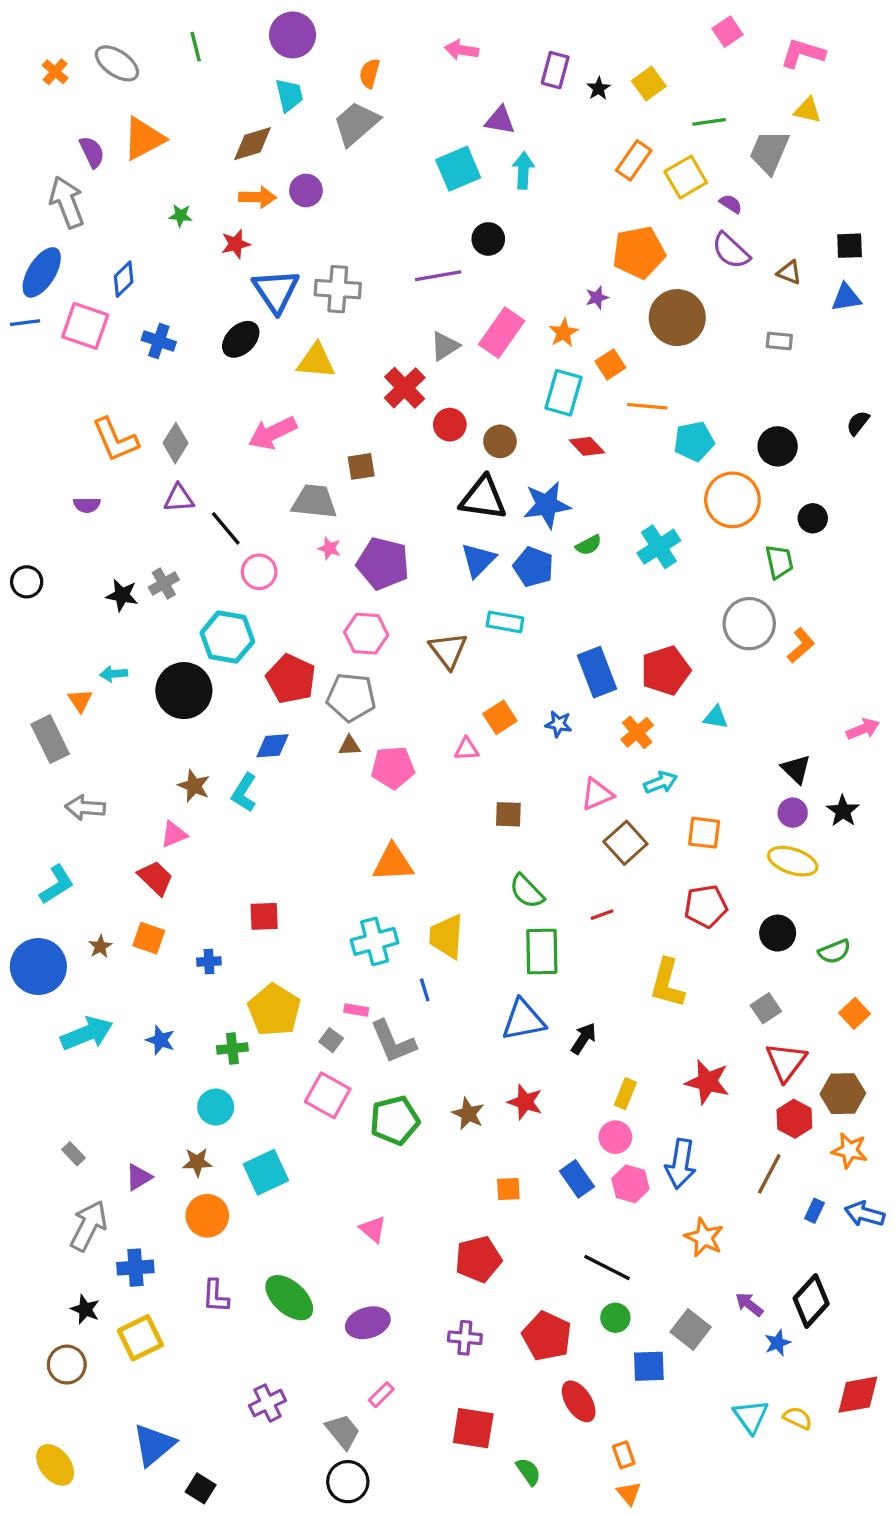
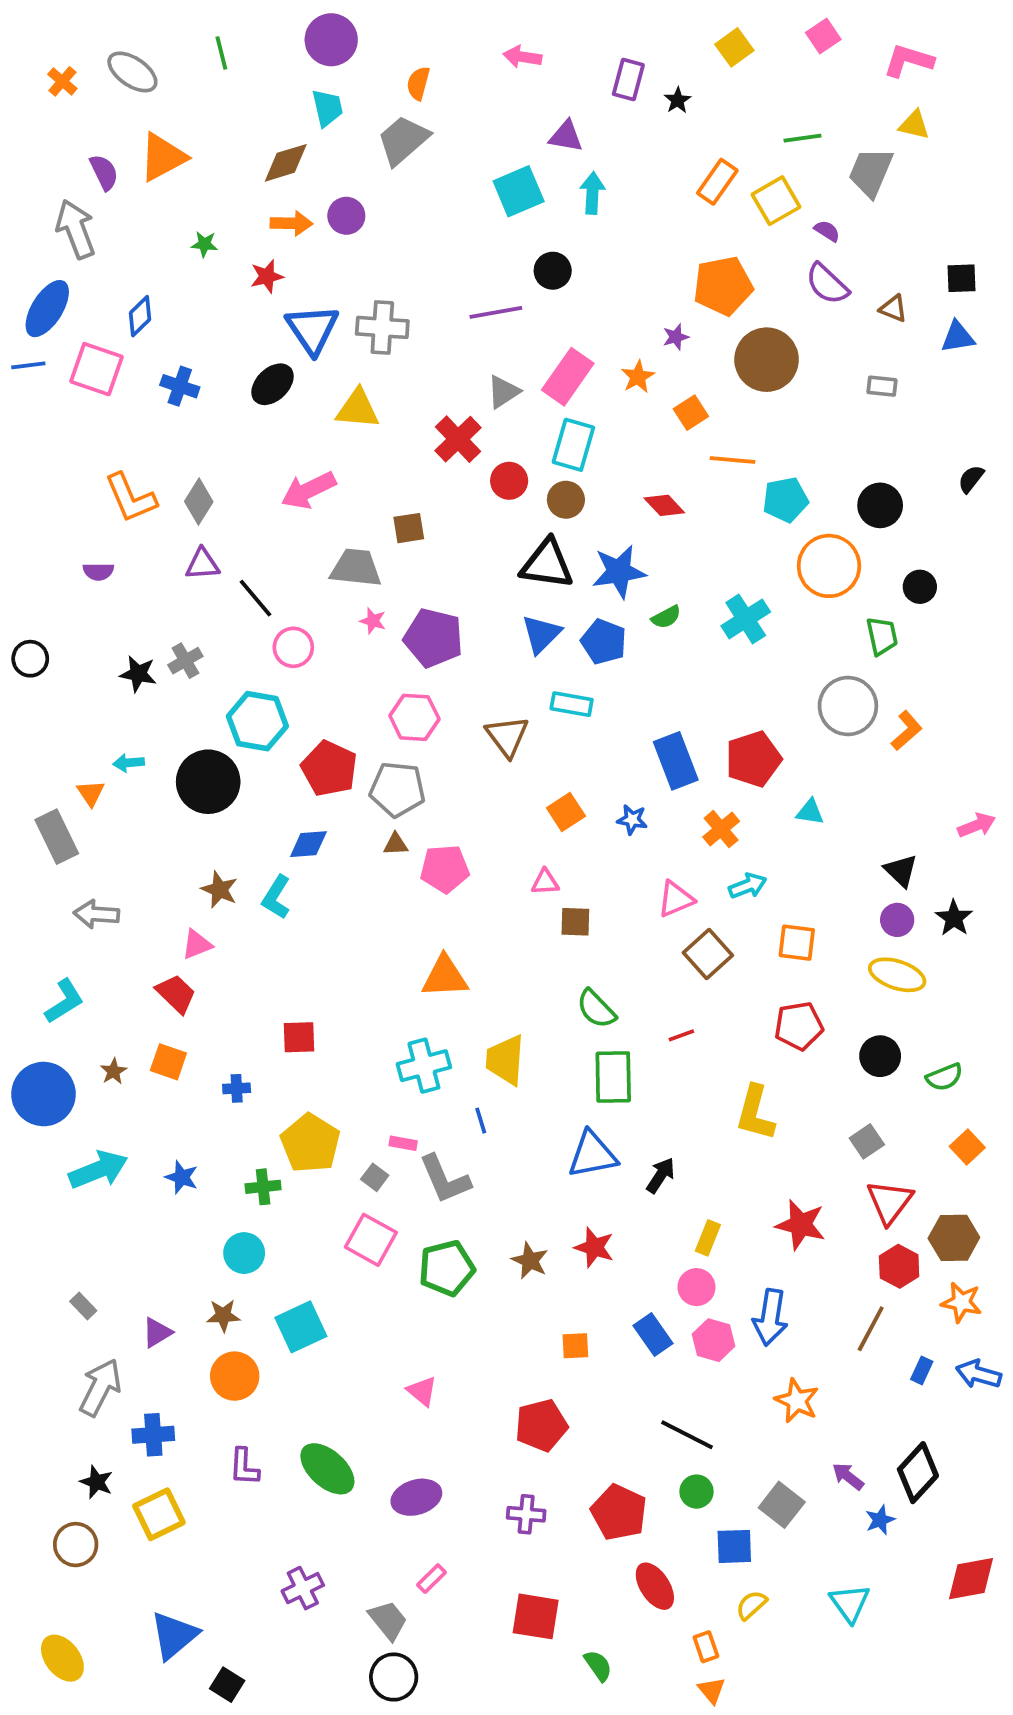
yellow square: (649, 83) -> (734, 47), moved
cyan rectangle: (564, 393) -> (573, 445), moved
pink triangle: (467, 749) -> (545, 882), moved
yellow semicircle: (798, 1418) -> (751, 1605), moved, turned -68

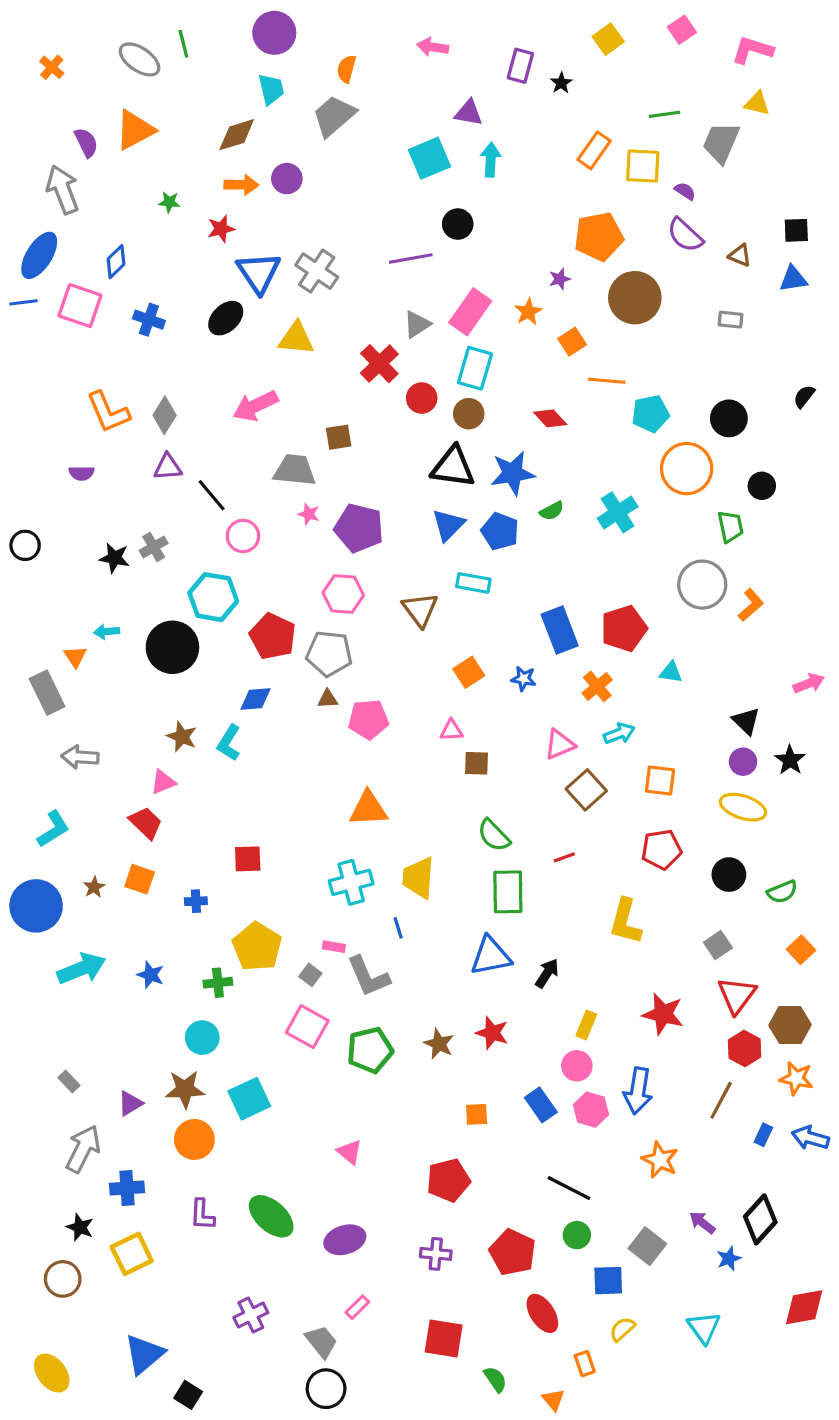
gray ellipse: (132, 72) -> (140, 59), moved
yellow square: (776, 201) -> (643, 166), turned 33
gray cross: (382, 327) -> (317, 271), turned 30
brown star: (223, 1316) -> (185, 1089), size x1.4
orange triangle: (712, 1690) -> (553, 1400), moved

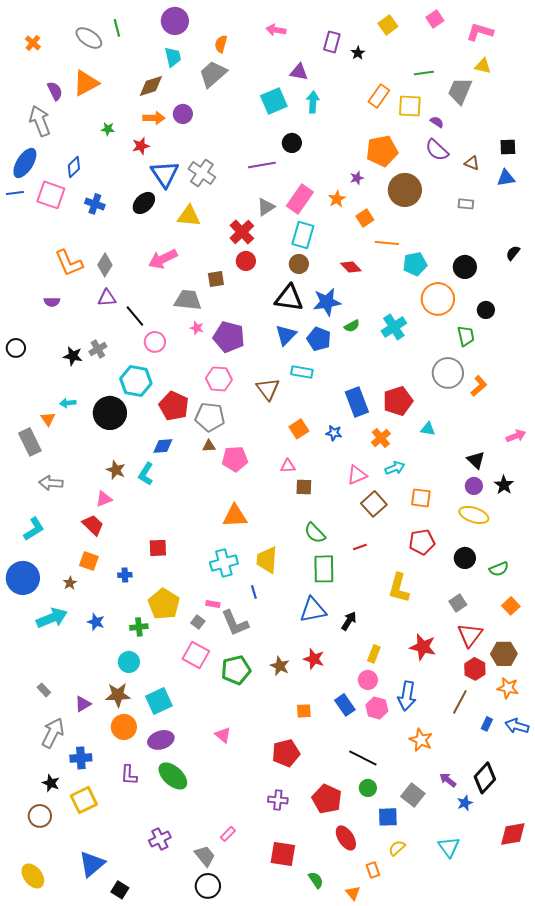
red circle: (422, 398) -> (246, 261), moved
brown star: (94, 887) -> (70, 583), moved
purple ellipse: (345, 1240) -> (161, 740), moved

